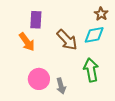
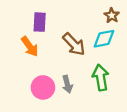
gray arrow: (61, 86) -> (67, 84), moved

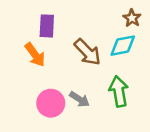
gray arrow: (67, 84) -> (80, 99), turned -42

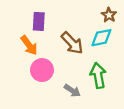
gray arrow: (80, 99) -> (72, 91), moved
pink circle: (51, 103) -> (42, 70), moved

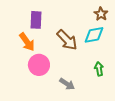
green arrow: (98, 75) -> (99, 69), moved, size x0.6

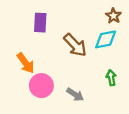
orange arrow: (27, 42) -> (26, 63), moved
pink circle: (39, 65) -> (41, 86), moved

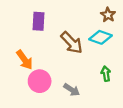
cyan diamond: (106, 39) -> (101, 37), turned 30

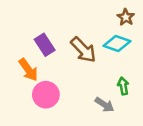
purple rectangle: (38, 21) -> (45, 45), moved, turned -36
gray arrow: (72, 90) -> (105, 105), moved

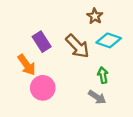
brown star: (126, 17) -> (95, 16), moved
green arrow: (123, 86) -> (103, 75), moved

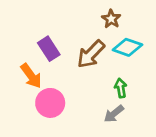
brown arrow: (77, 46) -> (91, 54), turned 88
gray arrow: (97, 97) -> (114, 114), turned 108

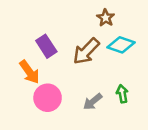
green arrow: (121, 88) -> (122, 94), moved
gray arrow: (114, 114) -> (93, 102), moved

